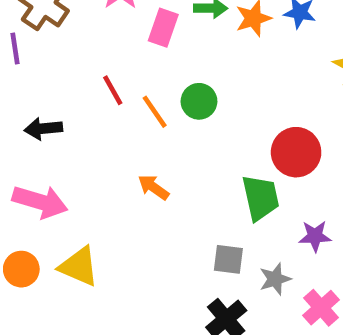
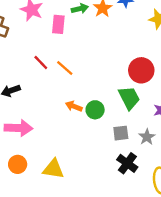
green circle: (199, 101) -> (95, 110), moved
yellow triangle: (79, 267) -> (53, 169), moved

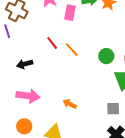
orange arrow: (74, 106) -> (70, 104), moved
green circle: (95, 110) -> (106, 56), moved

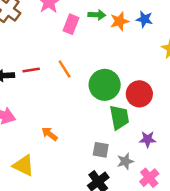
red line: (52, 43) -> (31, 70), moved, turned -72
green circle: (106, 56) -> (105, 85), size x1.6

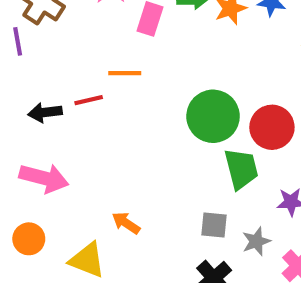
orange line: (65, 69) -> (125, 73), moved, turned -54
orange arrow: (50, 134) -> (126, 223), moved

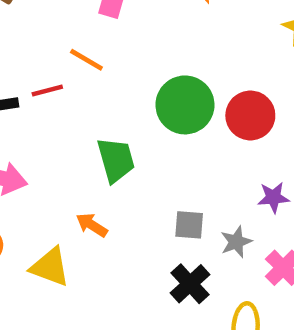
orange line: (125, 73) -> (86, 60), turned 32
green trapezoid: (241, 169) -> (116, 160), moved

